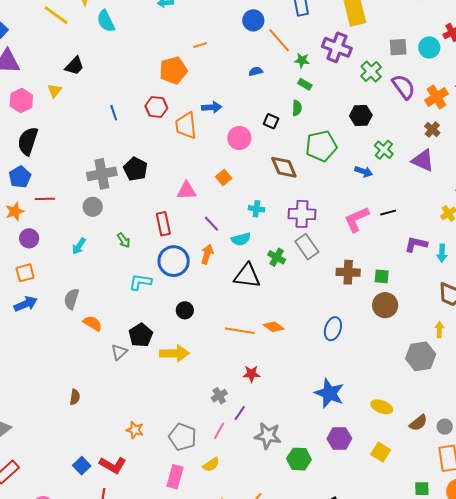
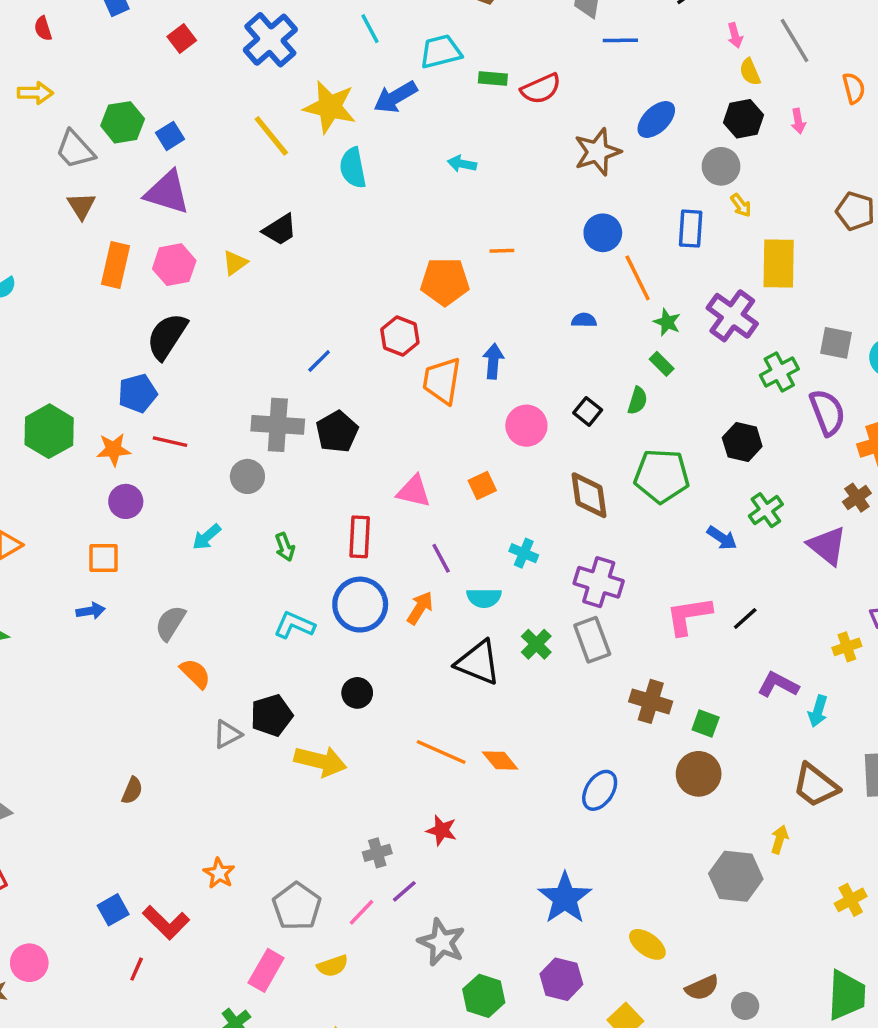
blue arrow: (212, 107) -> (493, 361), turned -96
blue line: (114, 113) -> (319, 361), moved, turned 49
black line: (388, 213) -> (745, 618), turned -42
blue arrow: (26, 304) -> (91, 611), size x0.7

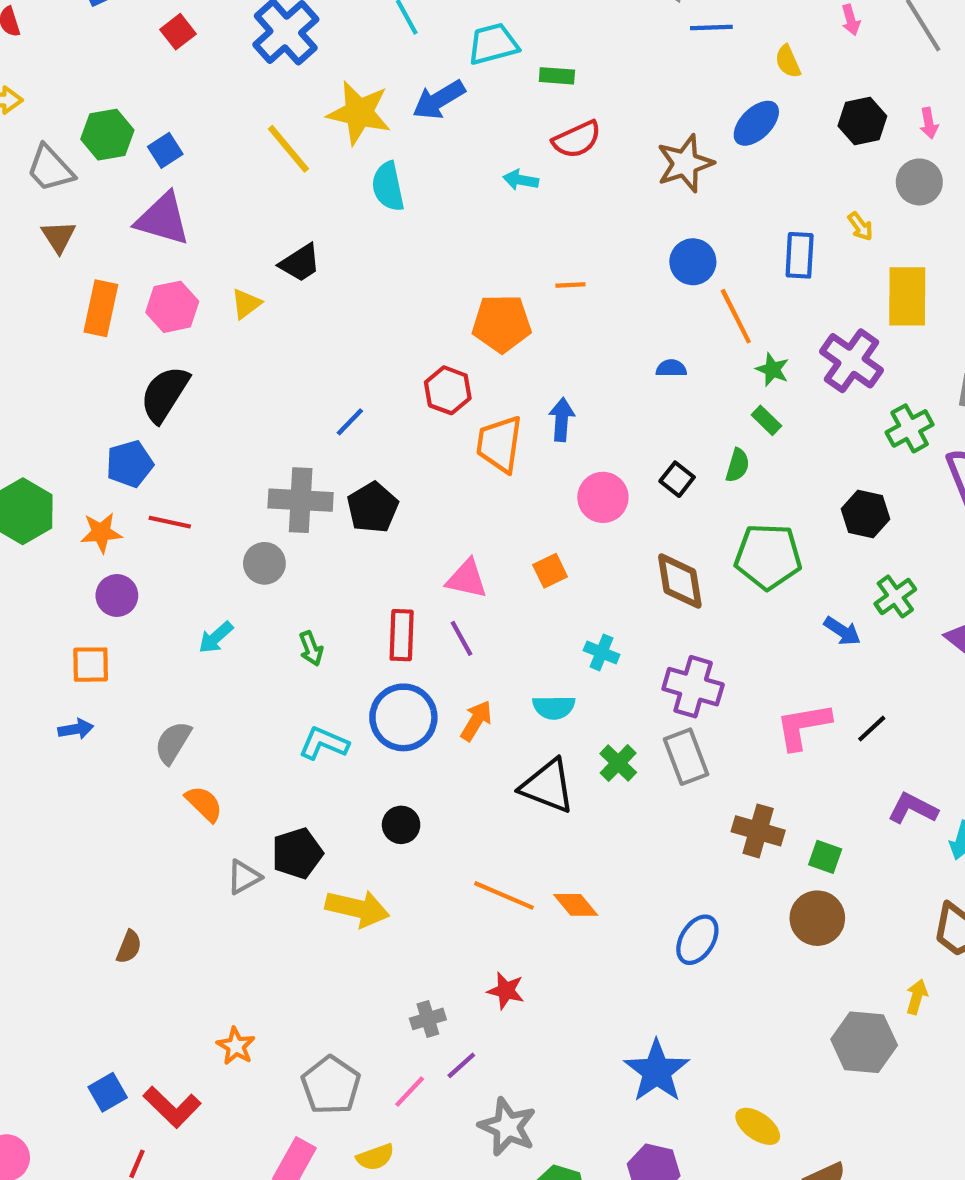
yellow semicircle: (750, 72) -> (788, 61), moved
red semicircle: (541, 89) -> (577, 139), moved
gray circle: (721, 166) -> (919, 182), moved
purple line: (441, 558) -> (461, 638), moved

